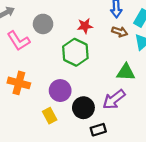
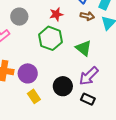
green triangle: (126, 72) -> (84, 48), moved, turned 42
purple circle: (60, 91) -> (28, 73), moved
black rectangle: (98, 130) -> (88, 99), moved, turned 48

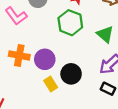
black circle: (63, 86) -> (71, 74), moved

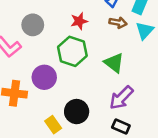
purple circle: (45, 59) -> (44, 77), moved

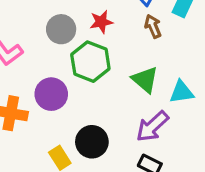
brown arrow: (118, 23) -> (153, 26), turned -126
gray circle: (33, 25) -> (61, 29), moved
cyan triangle: (145, 31) -> (182, 92), moved, turned 36

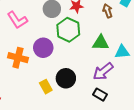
green triangle: (145, 80) -> (101, 43), turned -42

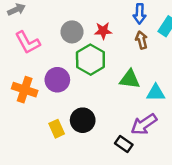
purple arrow: (103, 71) -> (144, 124), moved

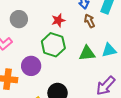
gray circle: (72, 32) -> (19, 19), moved
cyan triangle: (156, 93) -> (109, 50), moved

